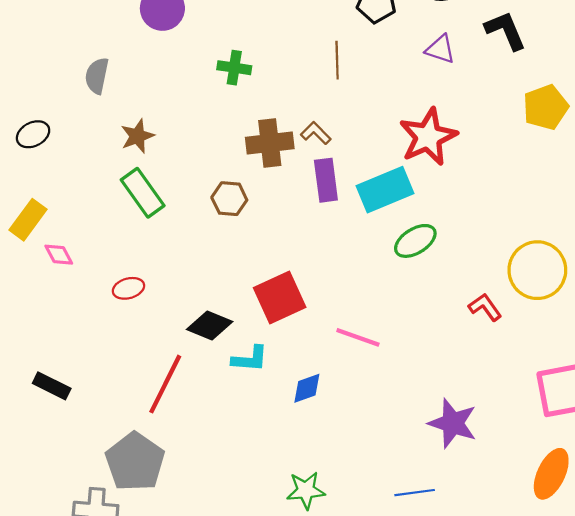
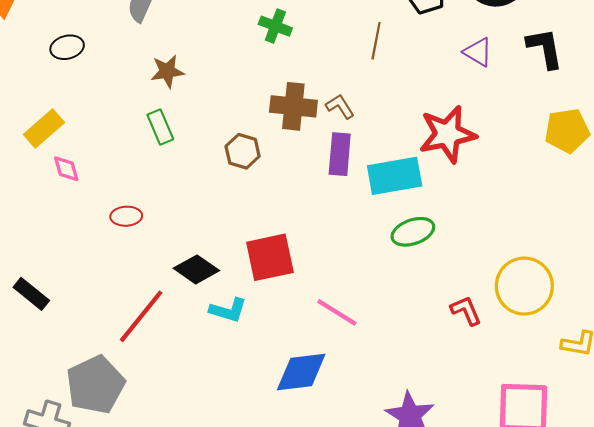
green rectangle: (143, 193) -> (160, 127), size x0.7
blue diamond: (307, 388) -> (301, 372), moved, size x1.6

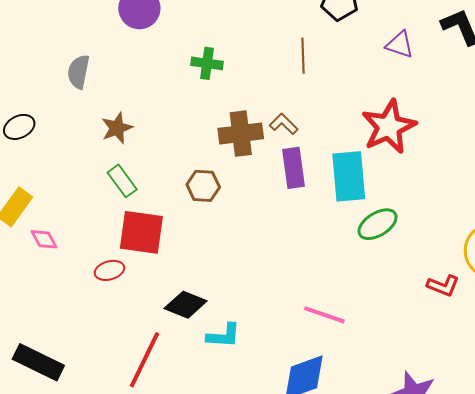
cyan rectangle: (395, 176) -> (349, 176), turned -72
red square: (270, 257) -> (141, 232), moved, turned 33
black rectangle: (31, 294) -> (38, 362), size x1.4
red L-shape: (466, 311) -> (443, 286), turned 148

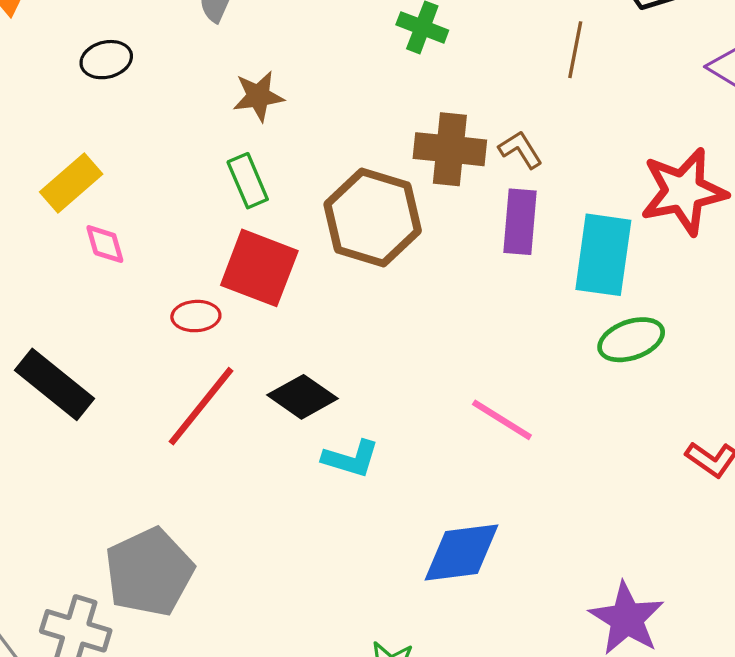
brown hexagon: (203, 186) -> (373, 218), size x1.8
pink line: (324, 315) -> (502, 420), moved
red line: (145, 360) -> (201, 406), moved
black rectangle: (38, 362) -> (54, 384), moved

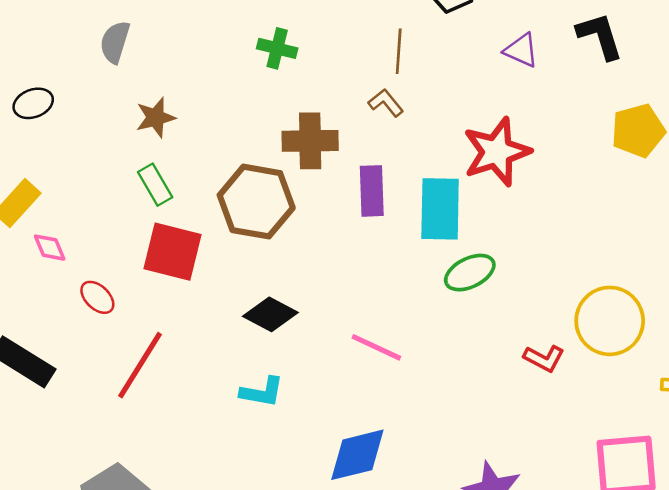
brown L-shape: (520, 150) -> (386, 103), moved
red ellipse: (196, 316) -> (97, 297), moved, turned 54
black diamond: (303, 397) -> (270, 314), moved

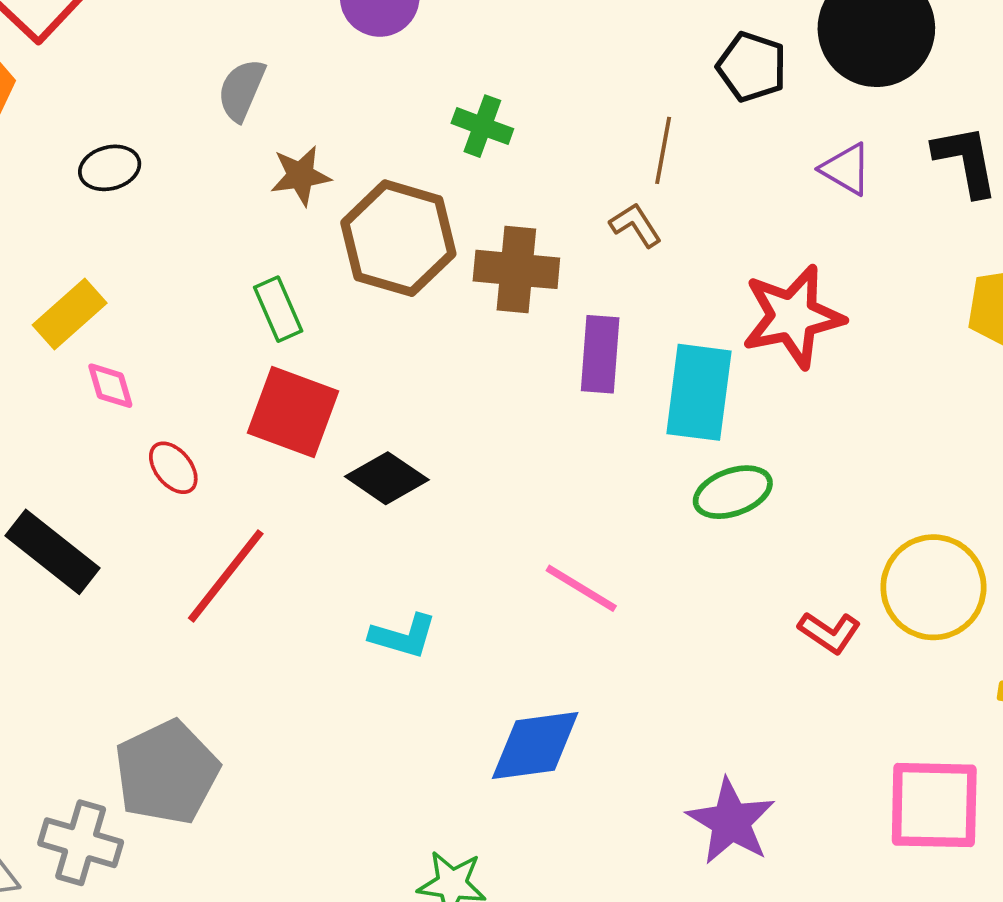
brown star: (156, 118) -> (301, 176), moved
brown hexagon: (256, 202) -> (398, 238), moved
black diamond: (270, 314) -> (387, 478), moved

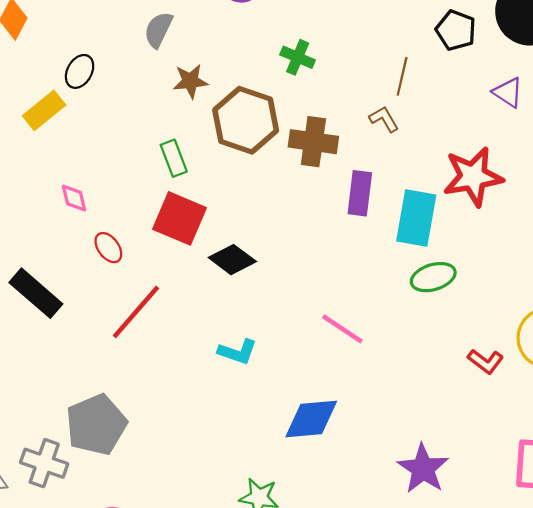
black ellipse: (110, 168) -> (80, 71), turned -48
yellow rectangle: (70, 314) -> (44, 110), moved

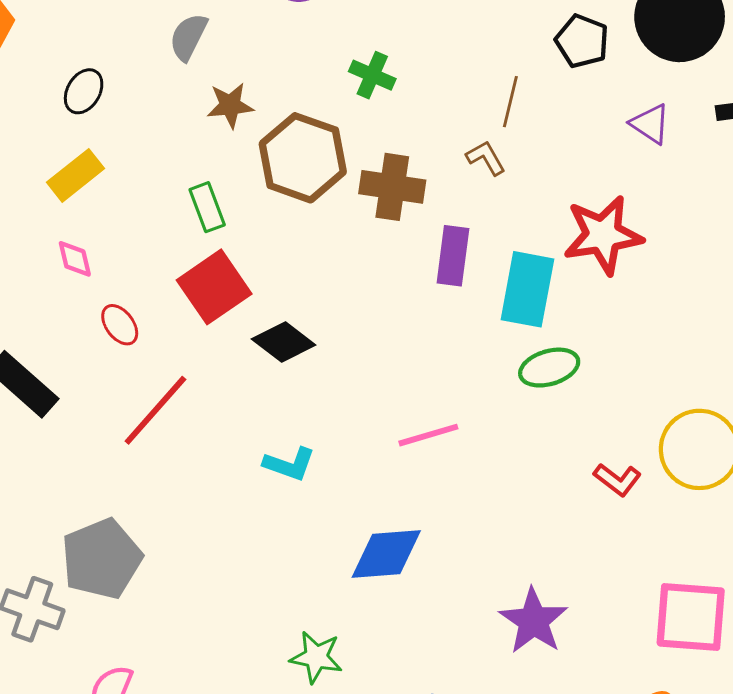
yellow rectangle: (44, 110) -> (75, 175), moved
red square: (180, 218) -> (214, 287), turned 32
pink line: (342, 329) -> (428, 435), turned -51

